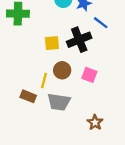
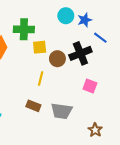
yellow square: (52, 43) -> (40, 47), moved
brown circle: (62, 70) -> (57, 59), moved
yellow line: (44, 80) -> (41, 79), moved

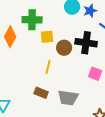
black cross: (80, 53) -> (86, 43), turned 30

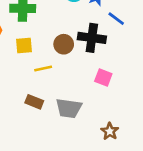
yellow square: (47, 37) -> (24, 46), moved
yellow line: (48, 67) -> (43, 69), turned 64

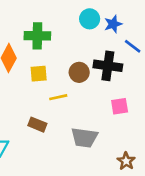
pink square: (103, 78) -> (120, 106), turned -30
brown rectangle: (34, 102) -> (37, 125), moved

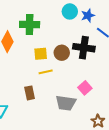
yellow square: (39, 74) -> (41, 54), moved
pink square: (120, 106) -> (85, 88), moved, turned -32
brown rectangle: (37, 125) -> (30, 93), turned 56

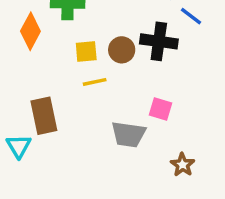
pink square: (85, 88) -> (161, 109), turned -32
brown rectangle: (30, 93) -> (44, 116), moved, size x1.5

